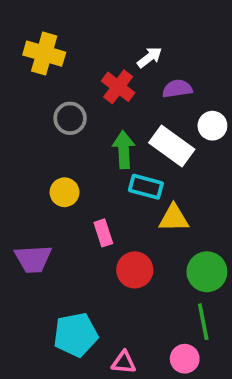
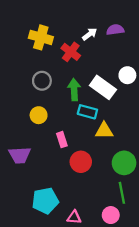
yellow cross: (44, 54) -> (41, 37), moved
purple semicircle: (177, 89) -> (115, 30), moved
gray circle: (70, 118) -> (42, 81), moved

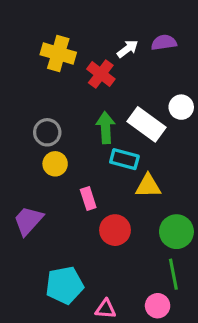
gray circle: (42, 81) -> (47, 132), moved
purple trapezoid: (20, 155) -> (28, 221), turned 135

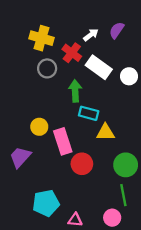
purple semicircle: (164, 42) -> (117, 30), turned -48
white rectangle: (147, 124) -> (99, 67), moved
gray circle: (47, 132) -> (47, 68), moved
yellow circle: (55, 164) -> (39, 127), moved
pink rectangle: (88, 199) -> (63, 141), size x1.6

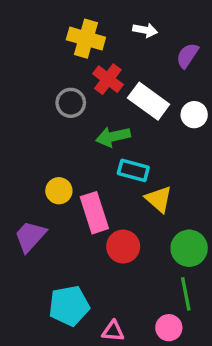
purple semicircle: (117, 30) -> (187, 55), moved
white arrow: (91, 35) -> (145, 30), moved, turned 48
yellow cross: (42, 38) -> (86, 39), moved
green arrow: (75, 91) -> (113, 137), turned -100
yellow triangle: (105, 132) -> (159, 199), turned 42

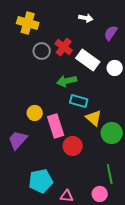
yellow cross: (86, 39) -> (28, 23), moved
gray circle: (71, 103) -> (42, 51), moved
green circle: (189, 248) -> (112, 133), moved

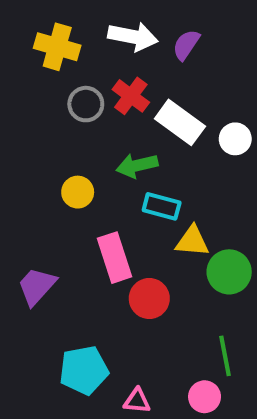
white arrow: (86, 18) -> (133, 37), moved, size x1.6
purple semicircle: (111, 33) -> (186, 45), moved
yellow circle: (35, 113) -> (78, 192), moved
yellow triangle: (94, 118) -> (192, 241), turned -36

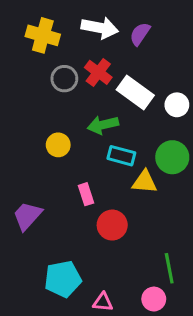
pink rectangle: (114, 258) -> (86, 194), size x0.6
green circle: (229, 272) -> (172, 157), moved

